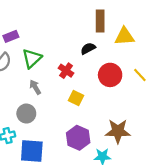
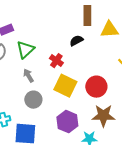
red circle: (110, 75) -> (96, 87), moved
yellow square: (76, 98) -> (65, 86), size x1.6
gray circle: (26, 114) -> (33, 100), moved

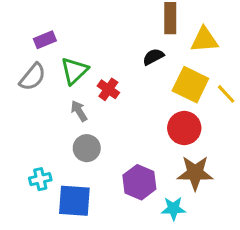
red cross: (56, 61) -> (108, 89), moved
yellow square: (65, 86) -> (190, 85), moved

